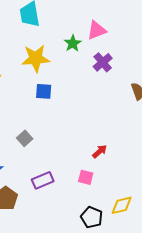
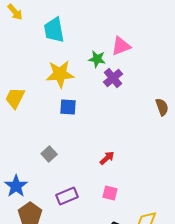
green star: (73, 43) -> (97, 59), turned -30
purple cross: (103, 62) -> (113, 78), moved
red arrow: (100, 151) -> (107, 158), moved

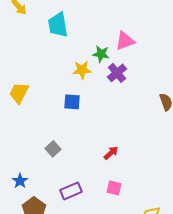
yellow star: (60, 74) -> (82, 70), moved, size x0.7
blue star: (16, 186) -> (20, 181), size x0.7

